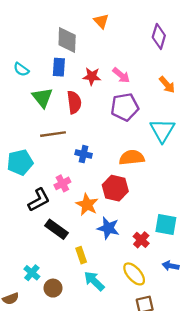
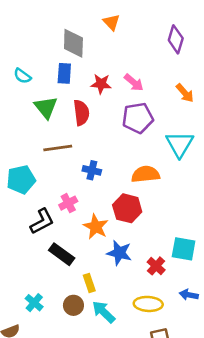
yellow ellipse: (134, 274) -> (148, 304), turned -45
brown circle: (53, 288) -> (73, 305), moved

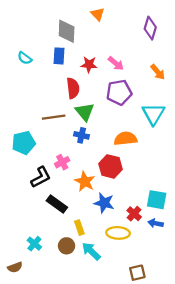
green triangle: (46, 107) -> (85, 112), moved
blue arrow: (189, 295) -> (156, 223), moved
yellow ellipse: (148, 304) -> (118, 233), moved

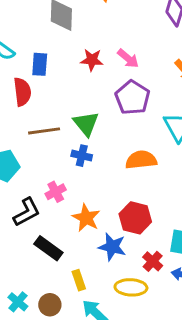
blue rectangle: (59, 56) -> (40, 64), moved
red semicircle: (73, 88) -> (22, 92), moved
purple pentagon: (119, 92) -> (132, 98), turned -30
red hexagon: (111, 166) -> (135, 218), moved
brown circle: (67, 246) -> (50, 305), moved

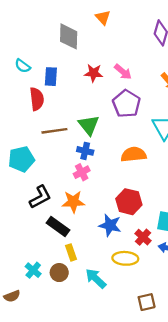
pink cross: (56, 192) -> (82, 172), moved
orange star: (86, 218) -> (73, 202), moved, turned -30
yellow rectangle: (79, 280) -> (71, 252), moved

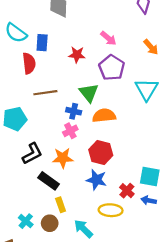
cyan semicircle: (23, 66) -> (16, 33), size x1.5
red star: (93, 73) -> (77, 55), moved
green triangle: (89, 125) -> (89, 93), moved
orange semicircle: (134, 154) -> (104, 116), moved
red hexagon: (129, 202) -> (101, 153), moved

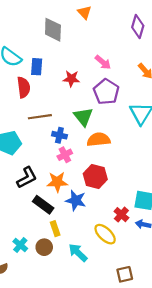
blue cross: (74, 111) -> (59, 135), moved
blue star: (96, 180) -> (76, 200), moved
yellow ellipse: (111, 210) -> (105, 234), turned 40

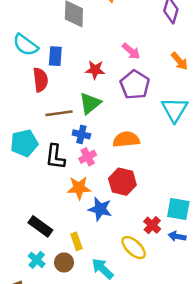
green triangle: (83, 117) -> (90, 103), moved, turned 30
black L-shape: (27, 178) -> (55, 157), moved, turned 125
black rectangle: (43, 205) -> (40, 226), moved

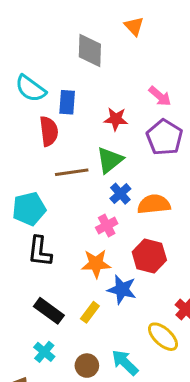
blue cross: (81, 134) -> (120, 194), moved, turned 35
black L-shape: (55, 157) -> (40, 251), moved
yellow rectangle: (76, 241) -> (90, 312), moved, turned 56
brown circle: (64, 262) -> (87, 366), moved

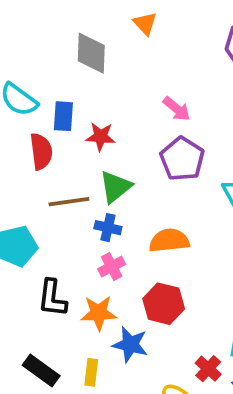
red star: (116, 119) -> (101, 137), moved
blue cross: (120, 194) -> (108, 228), moved, turned -35
black L-shape: (40, 251) -> (52, 298), moved
yellow rectangle: (90, 312) -> (91, 372), turned -30

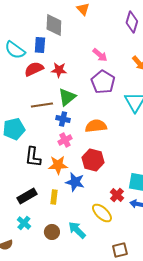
blue rectangle: (63, 116) -> (40, 45), moved
red semicircle: (41, 151) -> (34, 69), moved, turned -108
black rectangle: (41, 370) -> (27, 196), turned -66

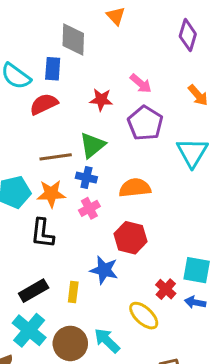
red star: (59, 70) -> (101, 100), moved
orange star: (58, 165) -> (51, 194), moved
cyan cross: (24, 223) -> (29, 330), size x1.6
brown circle: (52, 232) -> (70, 343), size x1.5

